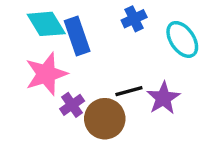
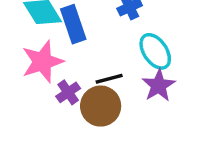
cyan ellipse: (182, 39) -> (155, 51), moved
black line: (129, 91) -> (109, 79), moved

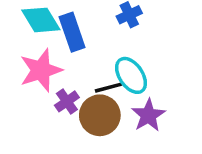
cyan ellipse: (155, 51) -> (131, 75), moved
purple star: (159, 86) -> (148, 115), moved

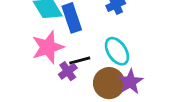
black line: (108, 88) -> (80, 60), moved
brown circle: (100, 115) -> (109, 83), moved

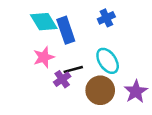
pink star: (48, 47) -> (44, 57), size x0.7
purple star: (130, 82) -> (136, 92), moved

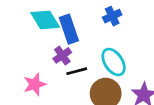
pink star: (44, 57) -> (35, 84), moved
purple cross: (62, 79) -> (62, 55), moved

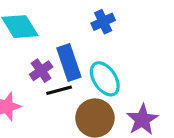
blue rectangle: (69, 29) -> (69, 63), moved

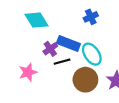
blue rectangle: (69, 63) -> (68, 43), turned -50

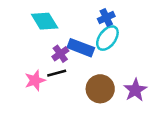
cyan ellipse: (92, 54) -> (107, 38), moved, turned 70
black line: (62, 62) -> (57, 73), moved

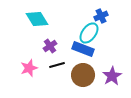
blue cross: (106, 17) -> (101, 16), moved
blue rectangle: (81, 48) -> (83, 49), moved
black line: (57, 73) -> (57, 65), moved

